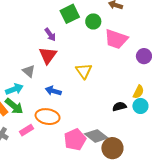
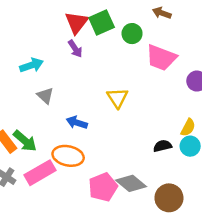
red triangle: (48, 55) -> (77, 23), moved
cyan arrow: (14, 89) -> (31, 65), moved
pink rectangle: (27, 130) -> (40, 173), size x1.6
brown circle: (112, 148) -> (169, 198), moved

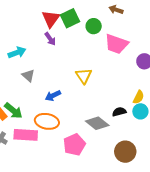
blue arrow: (77, 123) -> (53, 96), turned -42
pink rectangle: (40, 173) -> (26, 135), turned 35
gray diamond: (131, 183) -> (97, 123), moved

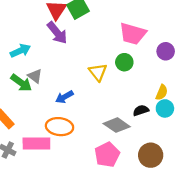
green circle: (94, 26) -> (124, 62), moved
purple arrow: (50, 39) -> (57, 33), size x1.5
green arrow: (13, 111) -> (21, 83), moved
pink pentagon: (74, 145) -> (107, 155), moved

